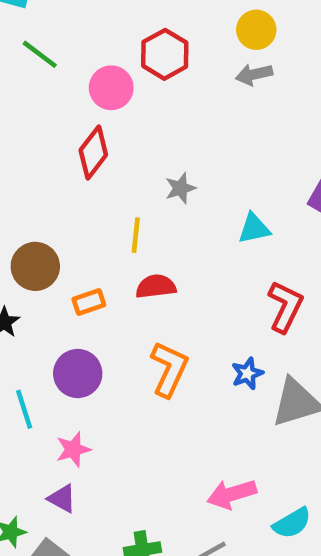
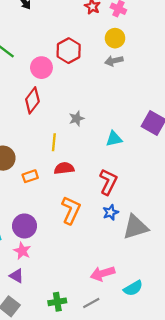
red L-shape: (285, 307) -> (108, 182), moved
purple circle: (78, 374) -> (24, 226), moved
pink star: (73, 449) -> (22, 251), turned -30

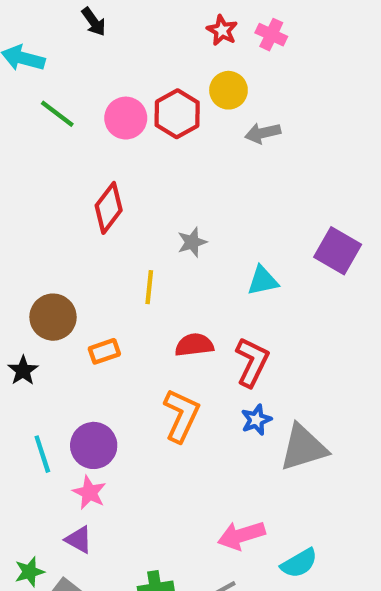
yellow circle: (115, 38) -> (228, 90), moved
pink circle: (41, 68) -> (126, 118), moved
red semicircle: (64, 168) -> (194, 345), moved

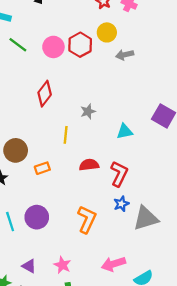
orange L-shape: (181, 416) -> (87, 219), moved
pink star: (89, 493) -> (62, 265), moved

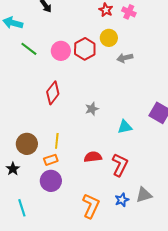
yellow line: (66, 135) -> (57, 141), moved
blue star: (121, 204) -> (122, 200), moved
purple circle: (37, 217) -> (51, 181), moved
gray triangle: (146, 218) -> (144, 195), moved, size x0.7

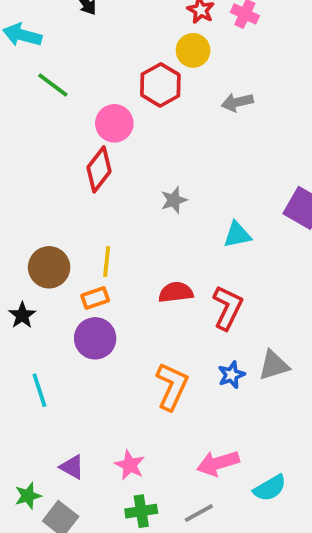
yellow circle: (109, 38) -> (193, 50), moved
pink circle: (61, 51) -> (114, 123), moved

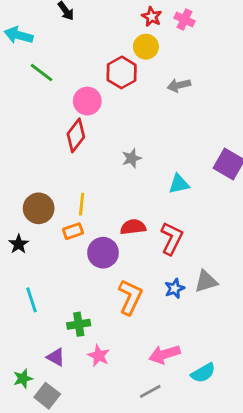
purple circle: (95, 338) -> (103, 253), moved
green cross: (141, 511) -> (79, 324), moved

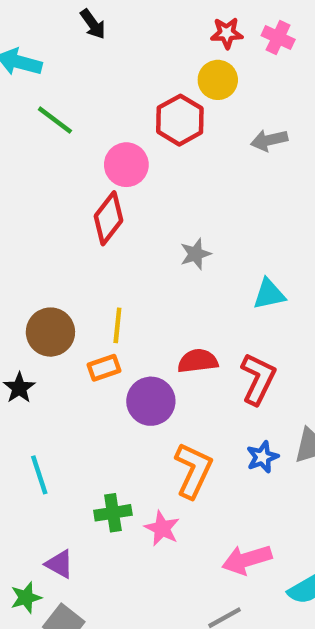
red star: (152, 17) -> (227, 33), turned -30
pink star: (99, 356) -> (162, 528), moved
purple triangle: (56, 357) -> (59, 564), moved

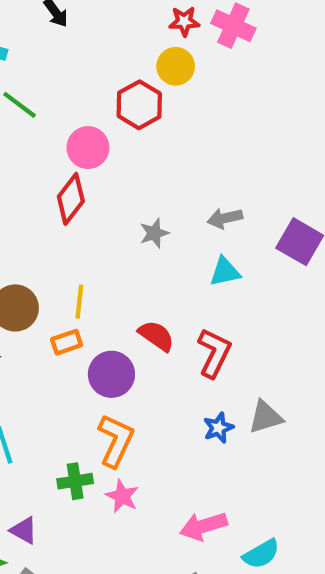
pink cross: (278, 38) -> (233, 26), size x1.4
gray arrow: (269, 140) -> (225, 218), moved
red semicircle: (198, 361) -> (156, 336), turned 42
orange L-shape: (193, 470) -> (116, 441), moved

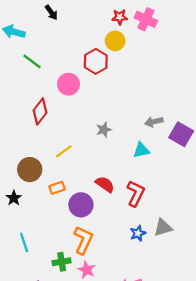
red diamond: (71, 199) -> (40, 111), moved
gray arrow: (225, 218) -> (154, 122), moved
yellow line: (79, 302) -> (64, 151), moved, turned 48

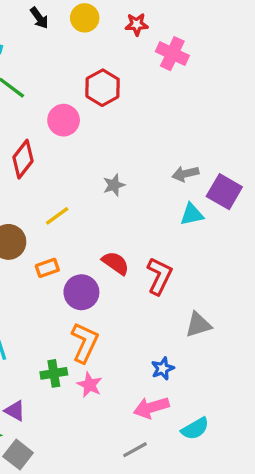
pink cross: (146, 19) -> (172, 54), moved
yellow circle: (115, 41) -> (85, 18), moved
cyan triangle: (141, 150) -> (192, 214), moved
blue star: (138, 233) -> (163, 369), moved

